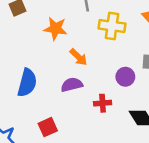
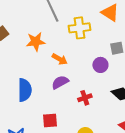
red cross: (103, 103) -> (85, 98), moved
red square: (48, 127) -> (50, 121), turned 35

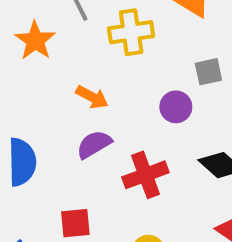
orange star: (36, 42) -> (35, 41), moved, turned -30
red cross: (85, 98) -> (145, 175), size x1.5

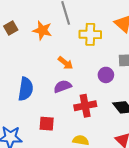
orange star: (35, 41) -> (42, 30), turned -30

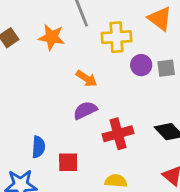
purple circle: (106, 75) -> (141, 65), moved
blue semicircle: (26, 89) -> (38, 147), moved, size x0.7

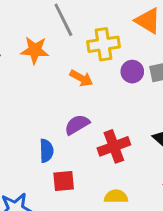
orange arrow: (87, 79) -> (81, 78), moved
blue semicircle: (38, 147) -> (46, 151), moved

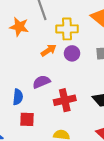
purple circle: (132, 72) -> (72, 53), moved
orange arrow: (81, 78) -> (49, 50), turned -70

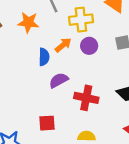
blue semicircle: (18, 97) -> (44, 57), moved
red cross: (65, 100) -> (86, 98), turned 30

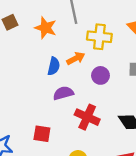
purple circle: (89, 46) -> (100, 75), moved

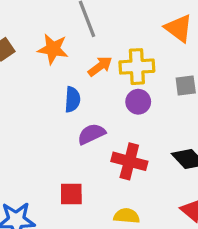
yellow cross: (99, 37) -> (137, 67), moved
orange arrow: (76, 58) -> (100, 66), moved

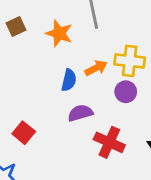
orange arrow: (100, 66) -> (96, 68), moved
red square: (71, 194) -> (24, 133), moved, turned 30

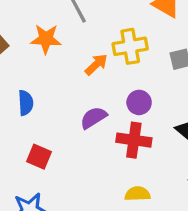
blue semicircle: (69, 80) -> (26, 103), moved
purple circle: (126, 92) -> (139, 102), moved

